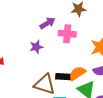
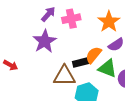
purple star: (36, 47) -> (45, 41), size x1.6

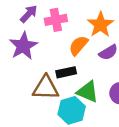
orange semicircle: (94, 55) -> (78, 45), moved
green triangle: (108, 68) -> (88, 92), moved

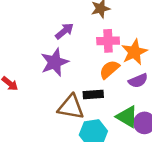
pink cross: (56, 20) -> (108, 41), moved
green triangle: (88, 92) -> (127, 117), moved

